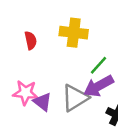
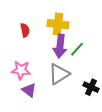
purple arrow: (98, 86) -> (60, 46), moved, turned -55
purple triangle: (42, 102) -> (29, 90), moved

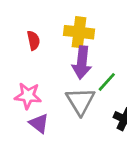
green line: (77, 49) -> (107, 82), moved
gray triangle: (59, 74) -> (80, 101), turned -30

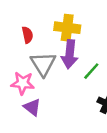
gray triangle: (80, 101) -> (43, 64), moved

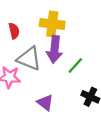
gray triangle: (43, 64) -> (29, 59), turned -36
purple triangle: (32, 107) -> (45, 103), moved

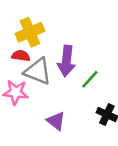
yellow cross: (52, 24) -> (30, 32), moved, turned -30
red semicircle: (14, 31) -> (21, 56), moved, turned -70

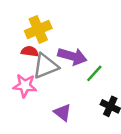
purple arrow: (66, 61) -> (72, 56), turned -80
gray triangle: (38, 71) -> (46, 66), turned -44

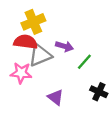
red semicircle: (30, 51) -> (26, 42), size x1.5
purple arrow: (72, 56) -> (64, 46), size x0.7

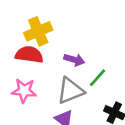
gray triangle: (40, 55) -> (70, 91), moved

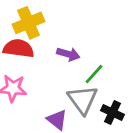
gray triangle: (70, 91) -> (83, 100), moved, turned -44

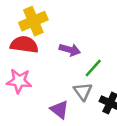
gray triangle: (83, 100) -> (83, 91), size x0.7

